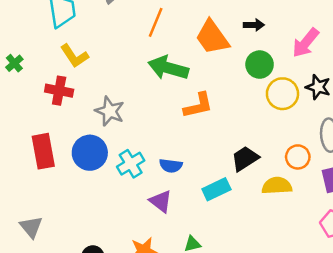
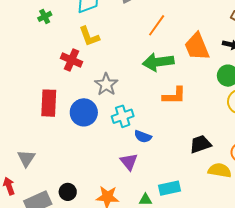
green cross: (14, 63) -> (45, 16), moved
green arrow: (168, 68) -> (158, 62), turned -36
cyan cross: (131, 164) -> (123, 116), moved
cyan rectangle: (216, 189) -> (169, 188), moved

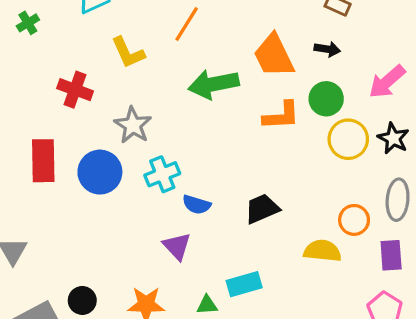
orange line: (157, 25) -> (187, 24), moved
yellow L-shape: (89, 36) -> (128, 53), moved
orange L-shape: (174, 96) -> (281, 116), moved
black trapezoid: (200, 144) -> (262, 209), moved

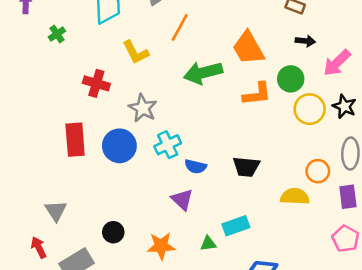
black arrow: (327, 49) -> (305, 41), moved
black trapezoid: (262, 209) -> (246, 167), turned -148
black circle: (82, 300) -> (113, 232), moved

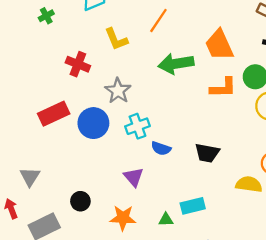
red rectangle: (75, 140) -> (54, 114), turned 64
purple triangle: (182, 200) -> (134, 177), moved

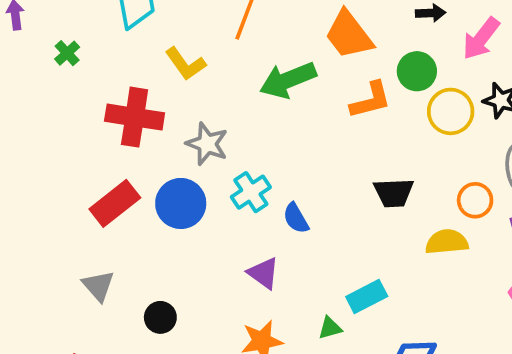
red cross: (78, 64) -> (135, 117), size x1.4
blue semicircle: (161, 148) -> (296, 218), turned 54
black trapezoid: (207, 153) -> (394, 193), moved
gray triangle: (30, 177) -> (98, 286), moved
black circle: (80, 201) -> (160, 317), moved

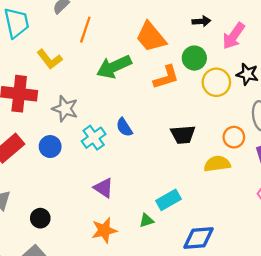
blue circle: (181, 203) -> (50, 147), size x0.7
blue semicircle: (296, 218) -> (124, 127), moved

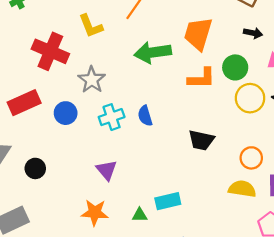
orange trapezoid: (151, 37) -> (198, 34), turned 40
yellow semicircle: (217, 164) -> (242, 189), moved
black circle: (40, 218) -> (35, 168), moved

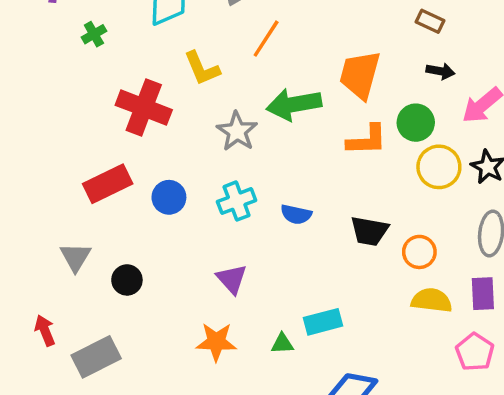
gray star: (92, 80) -> (237, 131), moved
blue semicircle: (145, 116) -> (296, 214), moved, turned -60
orange circle: (251, 158) -> (419, 252), moved

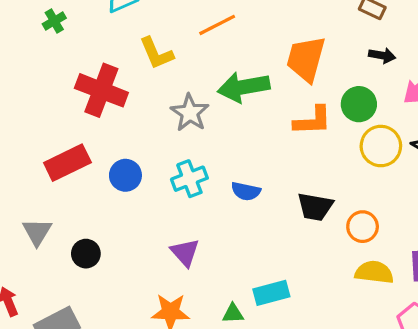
orange line: (266, 39) -> (217, 25), turned 30

